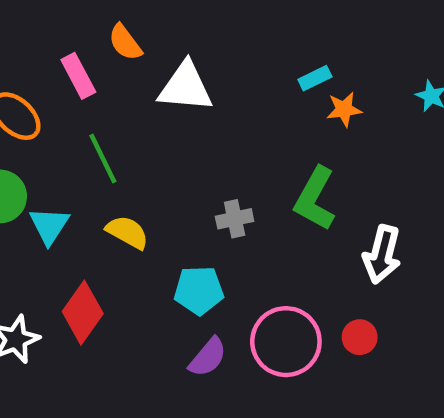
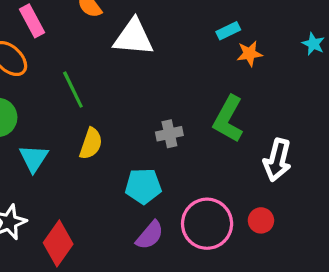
pink rectangle: (78, 76) -> (32, 21), moved
cyan triangle: (49, 225) -> (34, 158), moved
yellow semicircle: (127, 232) -> (91, 144), turned 80
red diamond: (83, 313) -> (58, 243), moved

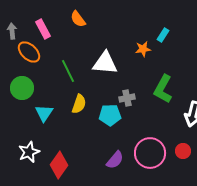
cyan rectangle: (228, 31) -> (163, 35), turned -32
white triangle: (133, 37) -> (105, 63), moved
orange star: (250, 54) -> (143, 49), moved
cyan pentagon: (143, 186) -> (110, 115), moved

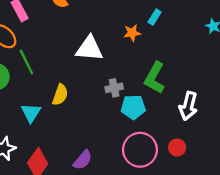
green line: (68, 71) -> (26, 62), moved
cyan triangle: (44, 113) -> (31, 113), moved
cyan pentagon: (110, 115) -> (133, 107), moved
purple semicircle: (115, 160) -> (83, 160), moved

